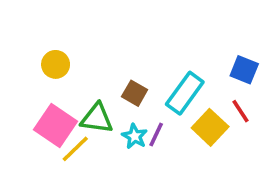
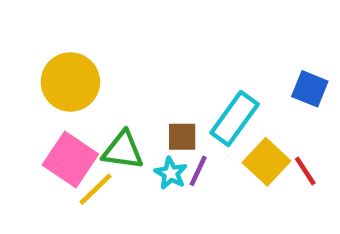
yellow circle: (56, 64) -> (70, 82), size x1.6
brown square: (135, 93) -> (182, 137), moved, turned -30
red line: (241, 111) -> (305, 171), moved

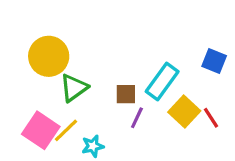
green triangle: (123, 150) -> (74, 88), moved, turned -44
pink square: (70, 160) -> (41, 130), moved
cyan star: (171, 173) -> (93, 146), moved, turned 30

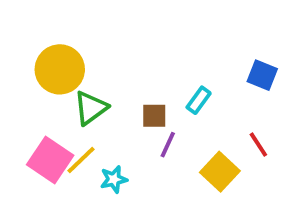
cyan rectangle: (162, 82) -> (199, 100), size x0.6
yellow square: (184, 111) -> (220, 172), moved

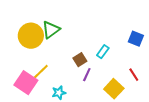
green triangle: (91, 108) -> (51, 30), moved
brown square: (154, 116) -> (80, 60), turned -32
yellow line: (81, 160) -> (41, 72), moved

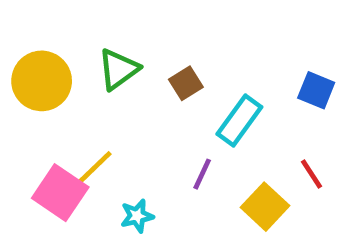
yellow circle: (31, 36) -> (42, 81), moved
cyan rectangle: (103, 52) -> (239, 120), size x1.5
brown square: (80, 60) -> (186, 83), moved

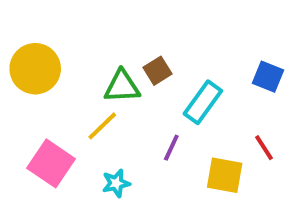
green triangle: (118, 69) -> (122, 86), moved, turned 33
yellow line: (95, 167) -> (102, 126), moved
yellow square: (265, 207) -> (225, 175), turned -33

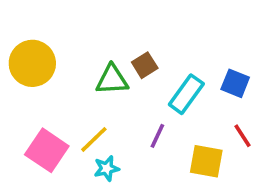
blue square: (268, 77) -> (235, 83), moved
yellow line: (102, 126) -> (94, 139), moved

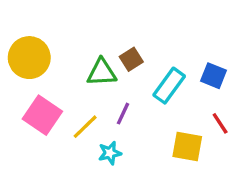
purple line: (157, 136) -> (123, 114), moved
pink square: (47, 150) -> (42, 115), moved
cyan star: (107, 168) -> (110, 153), moved

